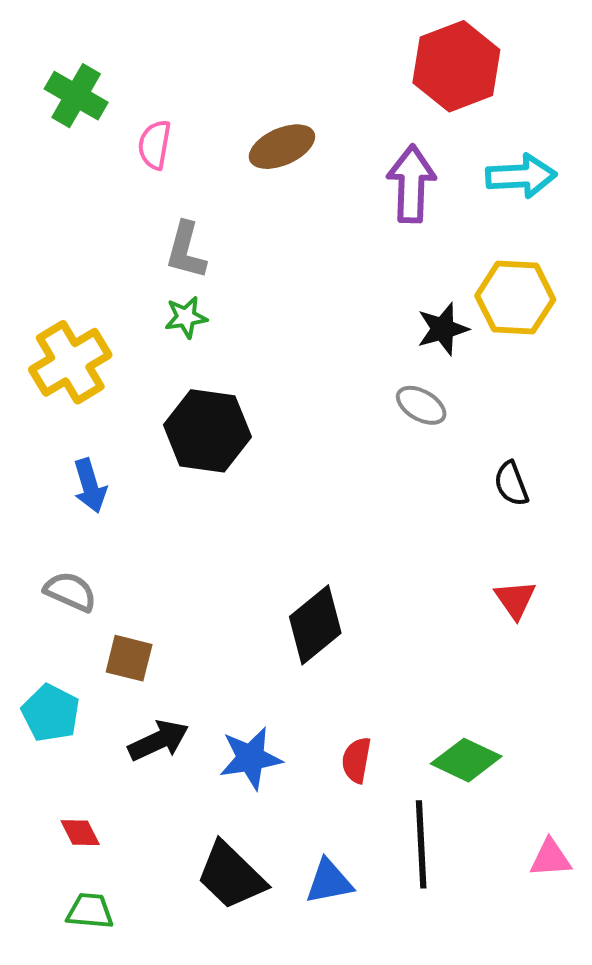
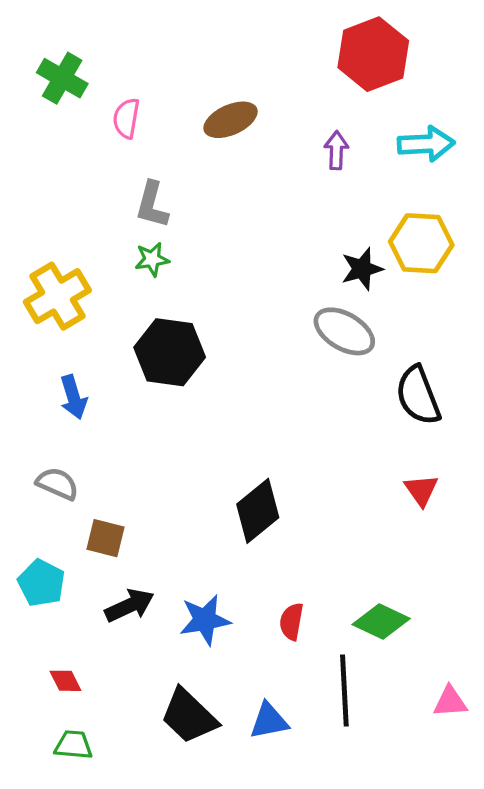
purple arrow: (411, 184) -> (336, 150), size x0.6
gray ellipse: (421, 405) -> (344, 331), size x1.5
black semicircle: (511, 484) -> (418, 396), size x1.6

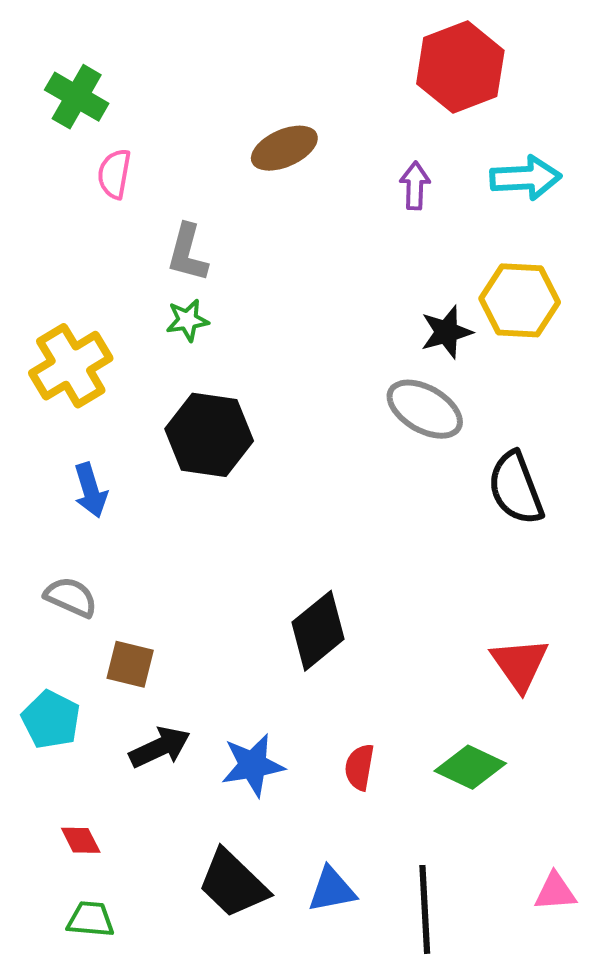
pink semicircle: (126, 118) -> (114, 174), moved
red triangle: (421, 490) -> (520, 664), moved, size x1.4
black line: (344, 690) -> (425, 909), moved
pink triangle: (450, 702) -> (555, 892), moved

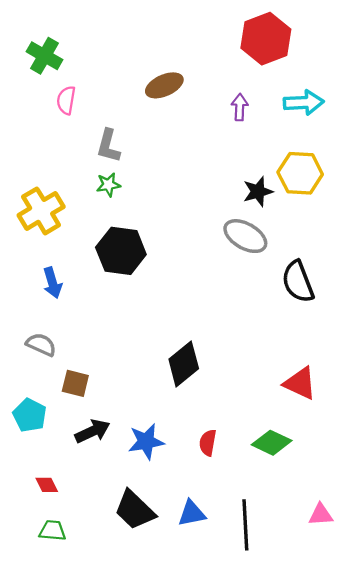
red triangle: (520, 664) -> (300, 383), turned -30

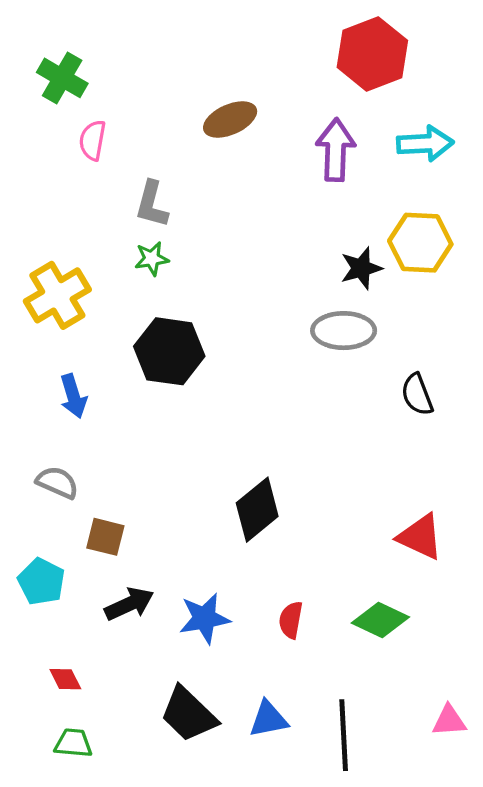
purple arrow: (240, 107) -> (336, 150), size x1.6
gray ellipse: (245, 236) -> (344, 331), turned -30
black semicircle: (298, 282) -> (417, 395), size x0.7

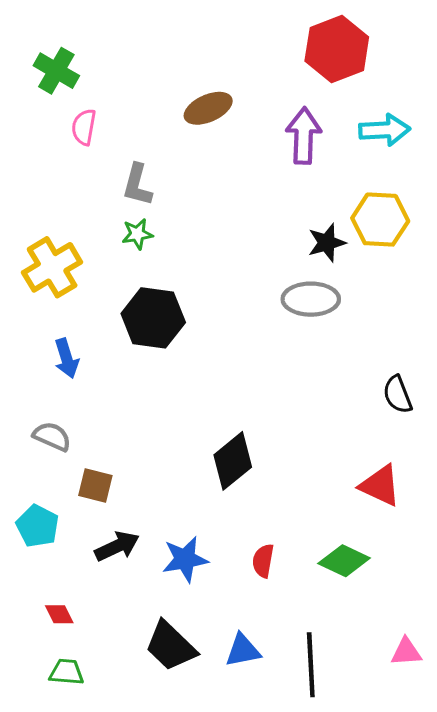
black semicircle: (417, 395) -> (398, 394), moved

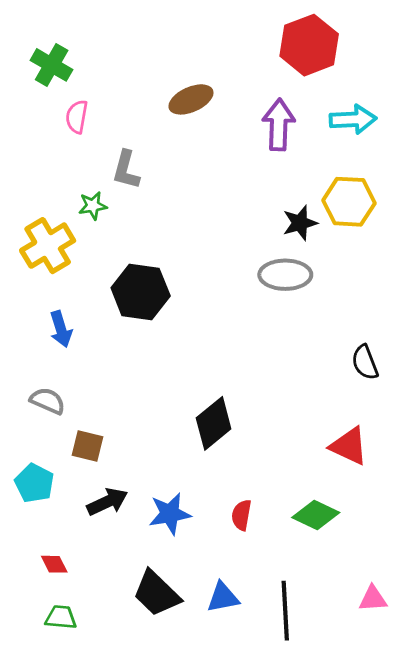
green star: (137, 234) -> (93, 206), moved

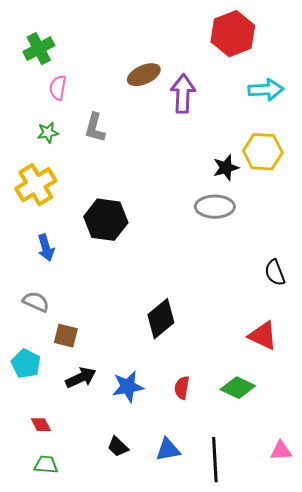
green cross: (52, 65) -> (39, 49), turned 32
purple arrow: (279, 125) -> (183, 94), moved
green star: (93, 206) -> (48, 133), moved
black trapezoid: (156, 593) -> (118, 447), size x0.6

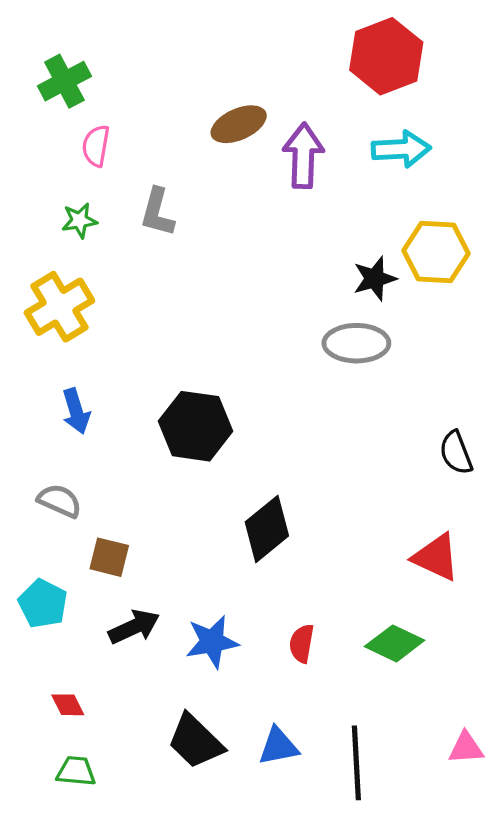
cyan arrow: (266, 90) -> (401, 149), moved
black hexagon: (106, 220) -> (195, 426), moved
black trapezoid: (118, 447) -> (195, 741), size x1.6

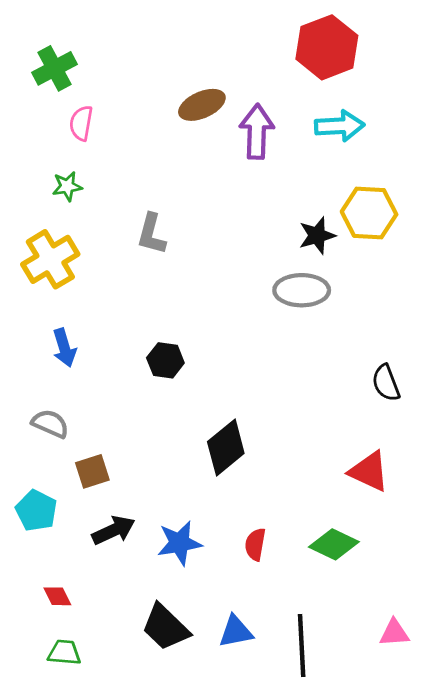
gray L-shape: (157, 212) -> (151, 234), moved
black hexagon: (195, 426) -> (165, 360), size x0.6
brown square: (109, 557) -> (92, 471), turned -32

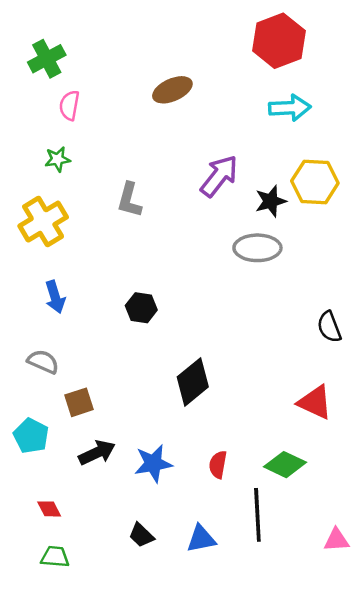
purple arrow: (257, 132) -> (219, 176), moved, turned 36
black trapezoid: (165, 627) -> (141, 535), size x0.6
black line: (302, 645) -> (257, 515), moved

